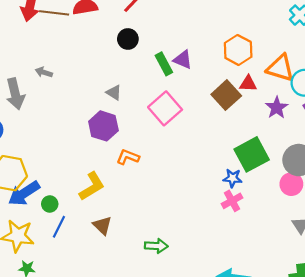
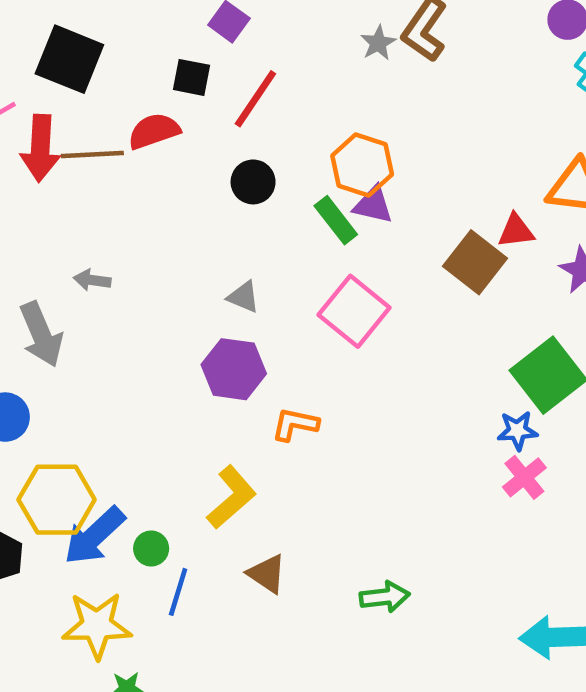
orange hexagon: (238, 50) -> (362, 165), moved

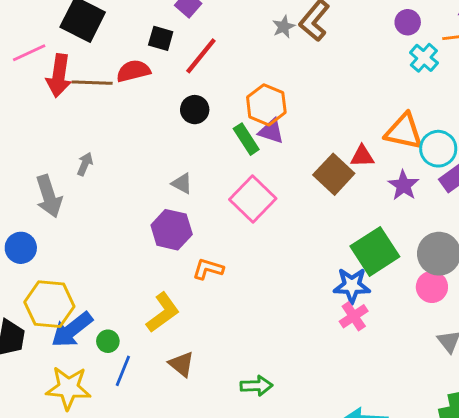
gray arrow: (92, 280) -> (85, 164), turned 100
blue star: (517, 431) -> (352, 286), size x1.4

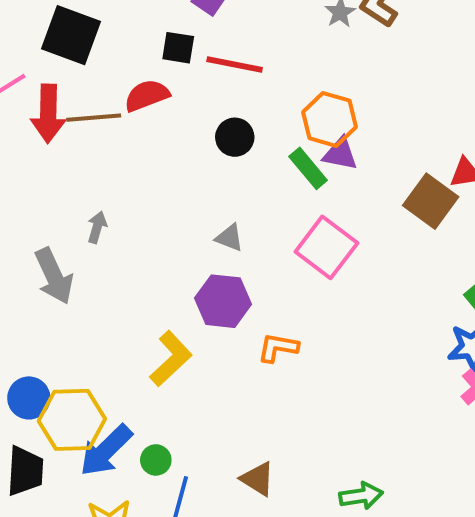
red line: (201, 56) -> (235, 65), turned 69
blue circle: (21, 248) -> (29, 398), moved
yellow L-shape: (163, 313) -> (171, 359), moved

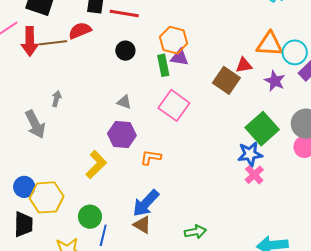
green rectangle: (308, 168) -> (163, 65), turned 30
blue arrow: (106, 450) -> (146, 203), moved
green circle: (156, 460) -> (90, 217), size x1.5

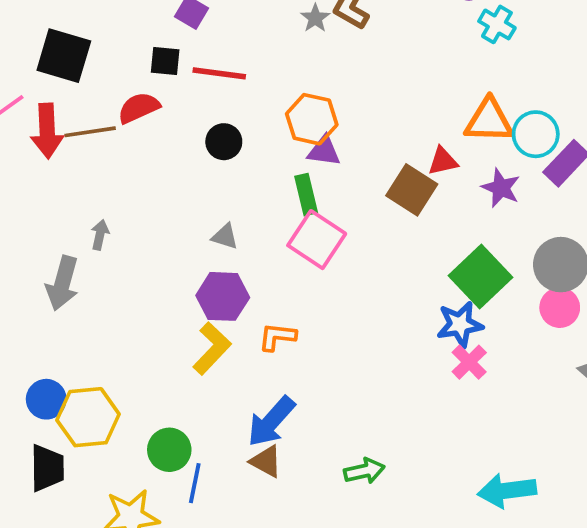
green rectangle: (163, 65) -> (306, 195), moved
gray arrow: (35, 124) -> (62, 283), turned 44
yellow L-shape: (96, 165) -> (212, 348), moved

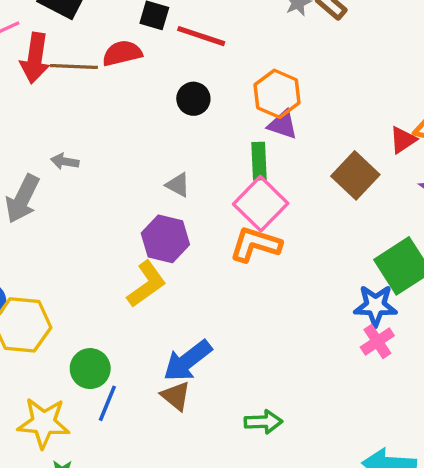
red triangle: (443, 161) -> (403, 140), moved, turned -32
gray arrow: (100, 235) -> (65, 161), turned -104
orange L-shape: (277, 337) -> (255, 244), moved, size x1.4

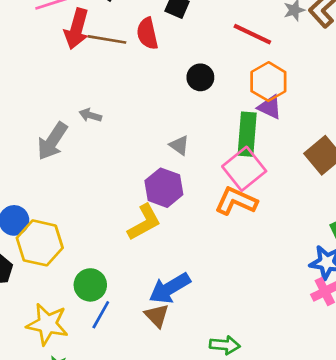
red line: (201, 36) -> (252, 34), moved
red semicircle: (122, 53) -> (147, 34), turned -96
green rectangle: (259, 161) -> (247, 134), size x1.4

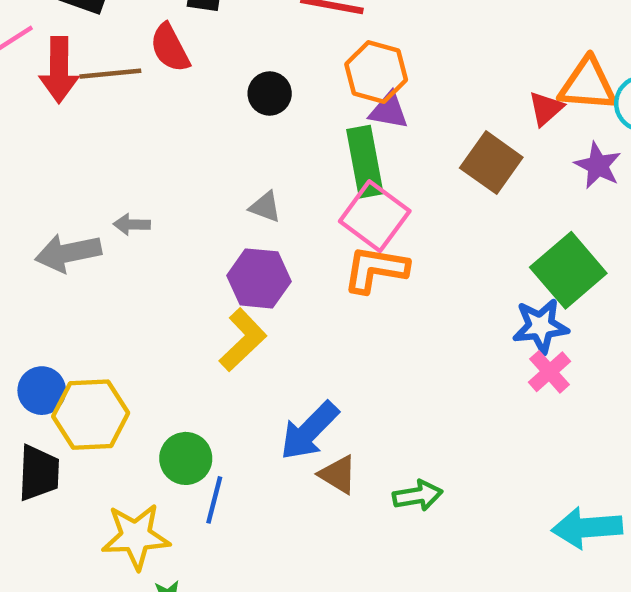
gray arrow: (90, 115) -> (132, 224), moved
gray arrow: (52, 141) -> (68, 253), turned 60
brown triangle: (157, 316) -> (338, 475), moved

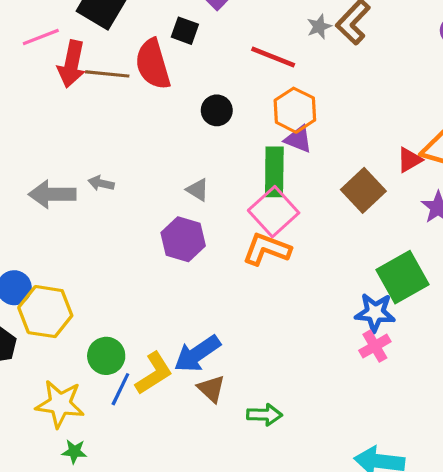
red semicircle: (170, 48) -> (153, 64), size x1.4
yellow L-shape: (243, 340) -> (154, 373), moved

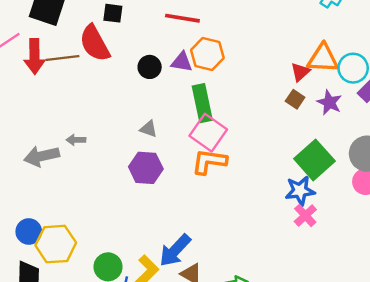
purple triangle: (298, 139) -> (182, 62), moved
brown square: (363, 190) -> (295, 99), moved, size x0.6

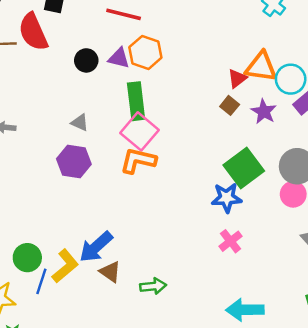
pink cross: (305, 215) -> (230, 241), moved

